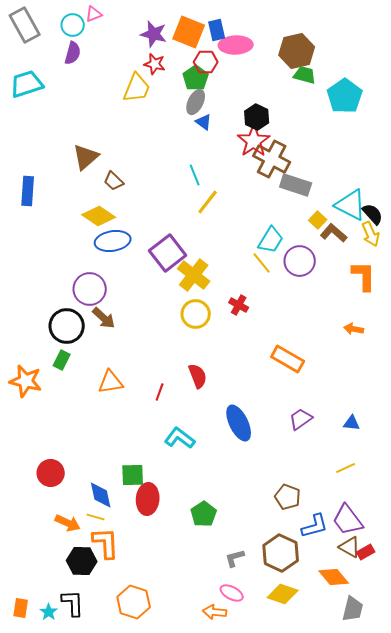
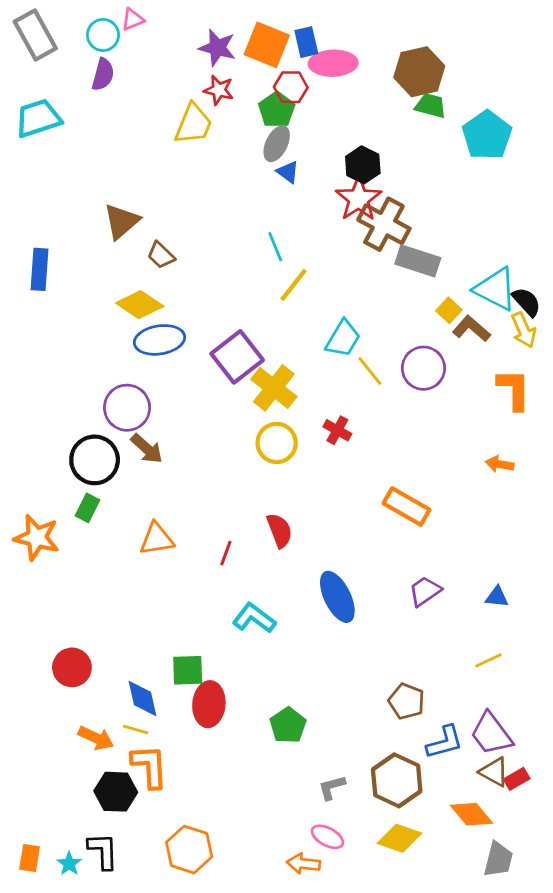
cyan trapezoid: (271, 240) -> (343, 339), moved

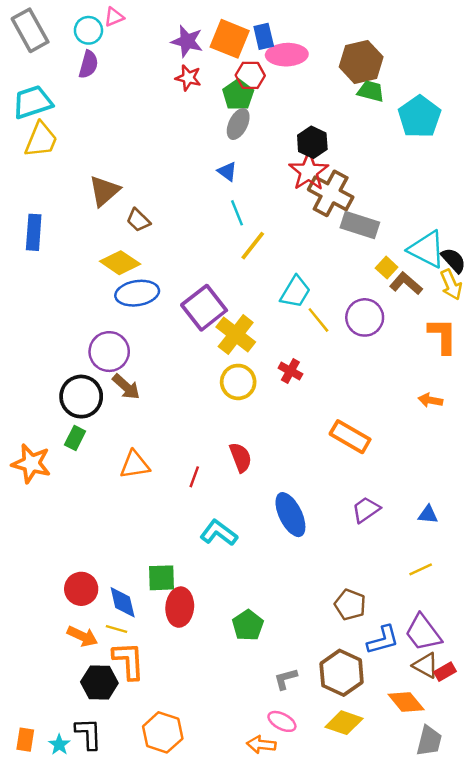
yellow trapezoid: (193, 124) -> (41, 140), moved
blue triangle: (288, 172) -> (227, 171), moved
red circle: (72, 667) -> (81, 589), moved

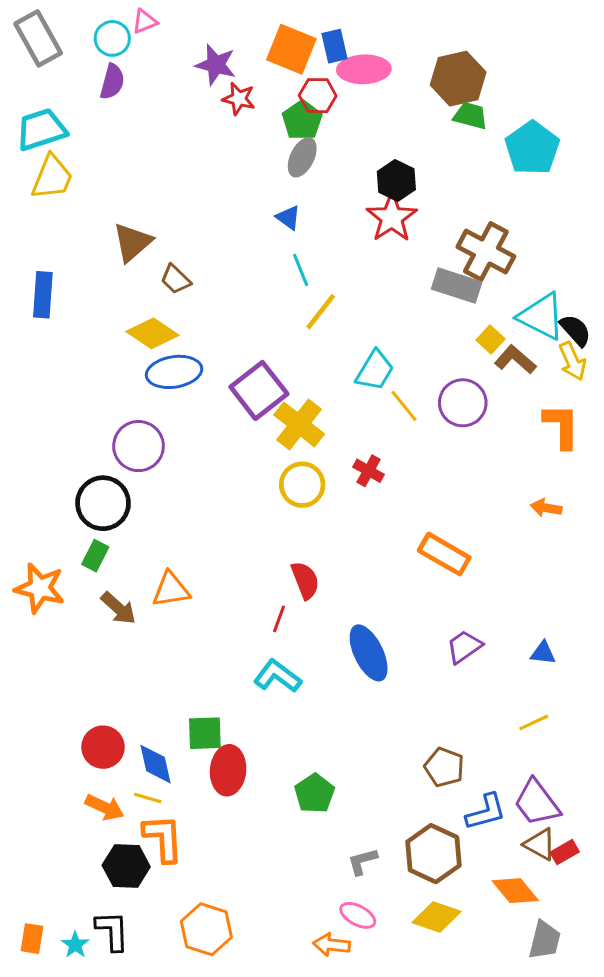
purple star: (187, 41) -> (216, 65), moved
brown cross: (331, 193) -> (486, 252), moved
brown arrow: (126, 387) -> (118, 608), moved
red line: (194, 477) -> (279, 619), moved

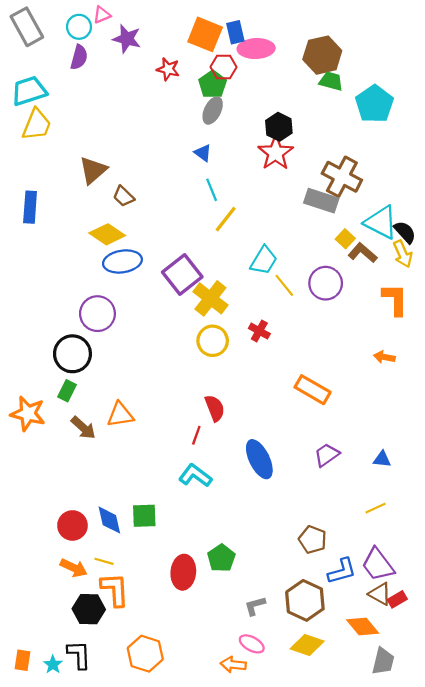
purple star: (216, 65) -> (127, 39), moved
blue diamond: (155, 764) -> (109, 520), moved
red ellipse: (228, 770) -> (183, 572), moved

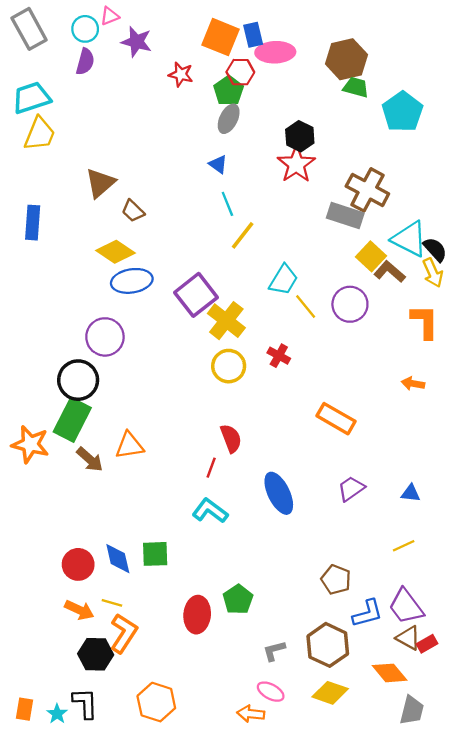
yellow square: (345, 239) -> (371, 256), size x1.4
green rectangle: (67, 391) -> (72, 420), size x1.8
orange L-shape: (115, 590) -> (124, 633), turned 36

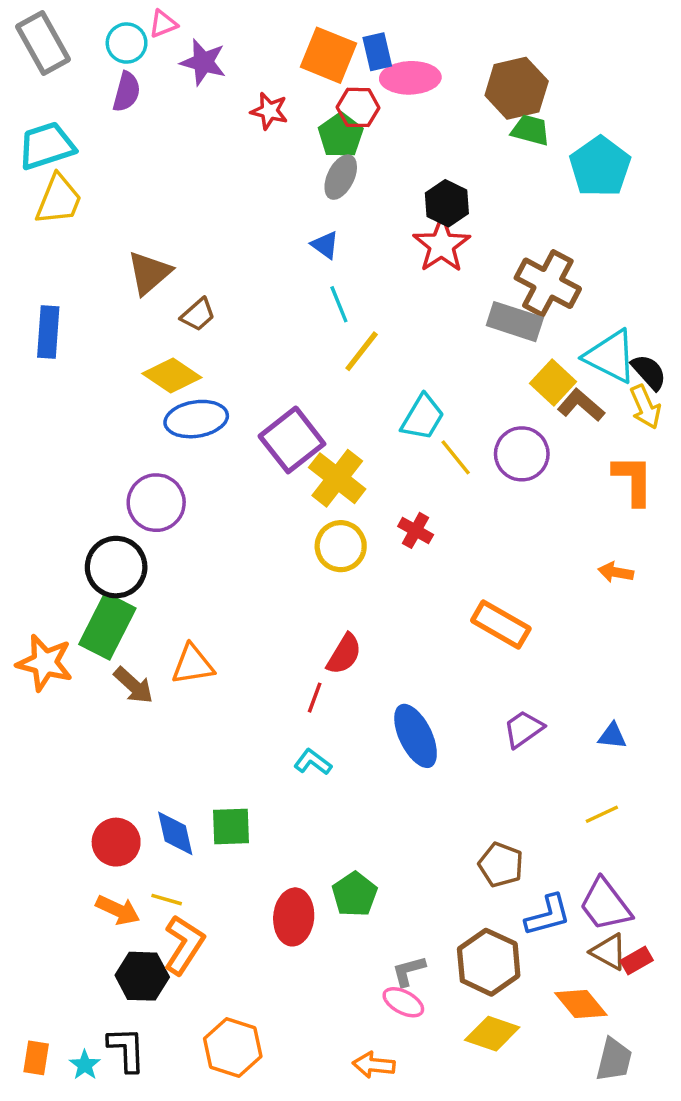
brown trapezoid: (133, 211) -> (198, 315), turned -85
red semicircle: (231, 438) -> (344, 654), turned 52
cyan L-shape: (210, 511) -> (313, 762), size x0.7
pink ellipse: (271, 692) -> (403, 1002), moved

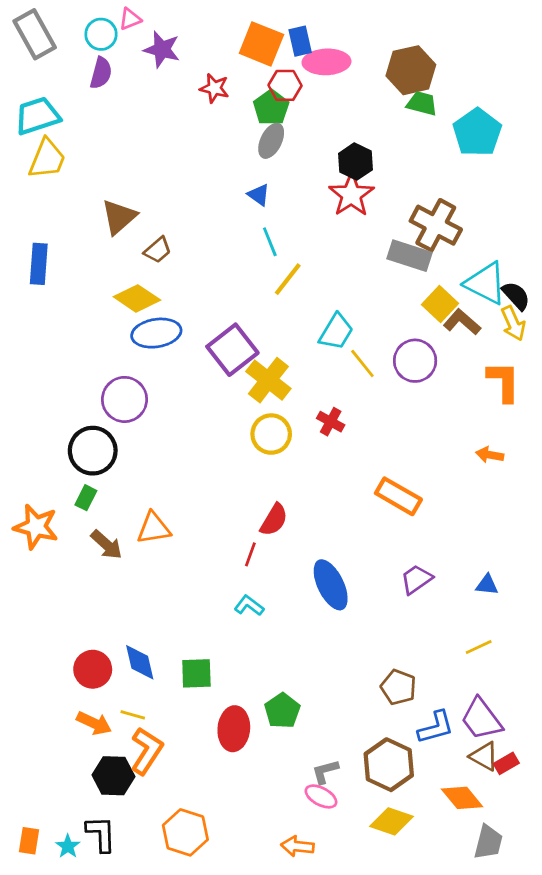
green rectangle: (107, 626) -> (86, 498), size x0.5
green square: (231, 826) -> (196, 673), moved

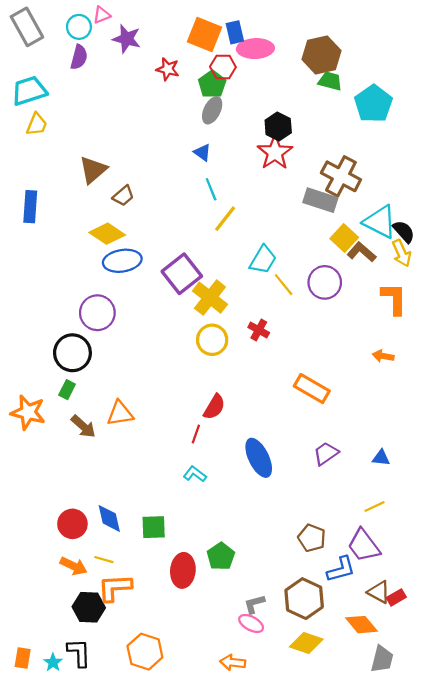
yellow trapezoid: (47, 159) -> (37, 124), size x0.7
purple trapezoid: (481, 719) -> (364, 546), moved
orange L-shape: (147, 751) -> (115, 588), turned -126

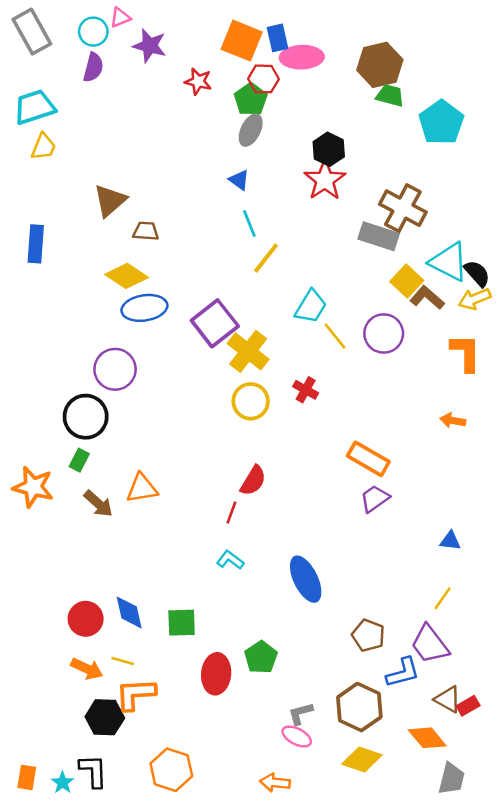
brown trapezoid: (123, 196) -> (146, 231), turned -135
yellow arrow: (402, 253) -> (475, 299), turned 92
purple trapezoid: (326, 453) -> (375, 499), moved
blue ellipse: (259, 458) -> (306, 579), moved
yellow line: (375, 507) -> (443, 598), turned -30

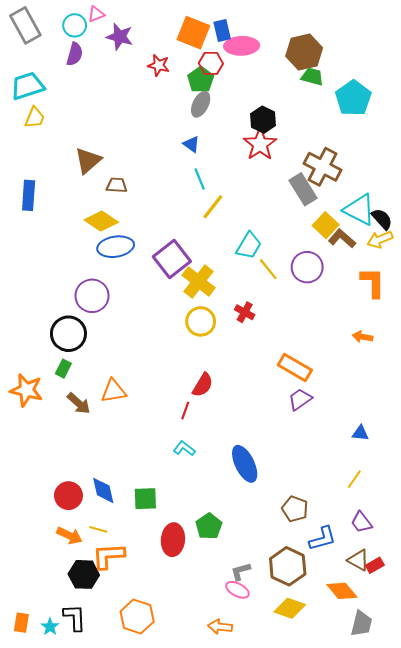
gray rectangle: (379, 236) -> (303, 189), turned 40
purple trapezoid: (430, 644) -> (361, 522), moved, size x0.7

